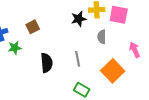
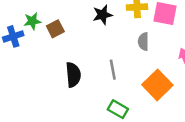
black star: (79, 19) -> (103, 15), moved
green star: (15, 48) -> (32, 21), moved

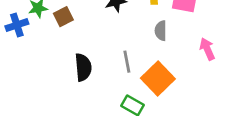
orange square: (157, 85) -> (158, 79), moved

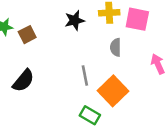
black semicircle: (83, 67) -> (23, 81), moved, turned 45

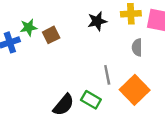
black semicircle: (23, 81) -> (63, 105), moved
green rectangle: (90, 115) -> (91, 100), moved

